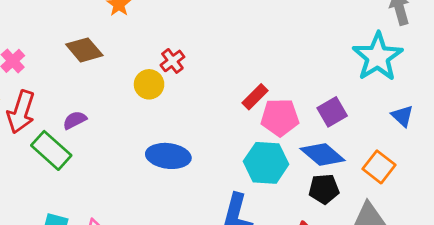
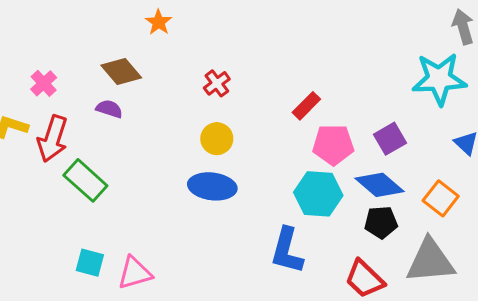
cyan star: (378, 57) -> (439, 79), turned 30
yellow circle: (149, 84) -> (217, 139), moved
red rectangle: (255, 97) -> (306, 106), moved
purple semicircle: (75, 120) -> (109, 109), moved, turned 45

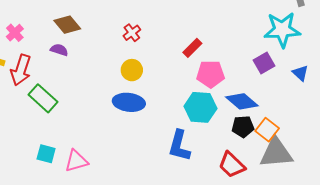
purple square: (390, 139) -> (264, 63), moved
orange square: (441, 198) -> (267, 130), moved

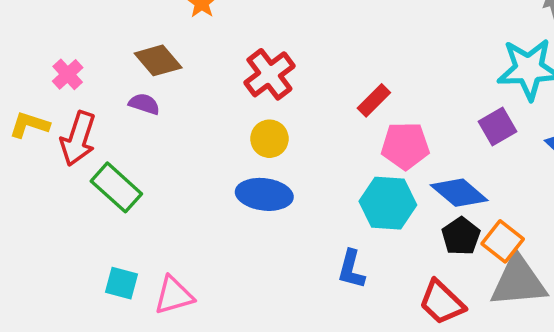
red cross: (132, 33) -> (269, 74), size x1.6
black pentagon: (243, 127) -> (461, 236), turned -30
blue L-shape: (179, 146) -> (351, 269), size x0.7

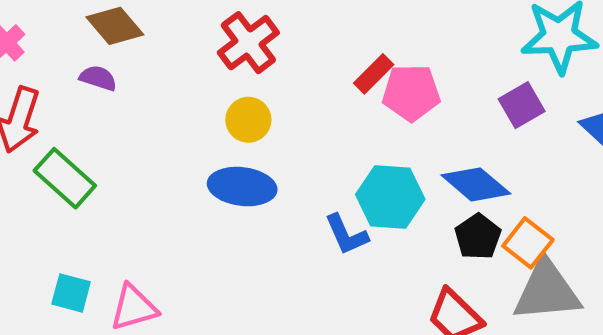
pink pentagon: (405, 146) -> (411, 93), moved
blue L-shape: (351, 269) -> (346, 235), moved, turned -39

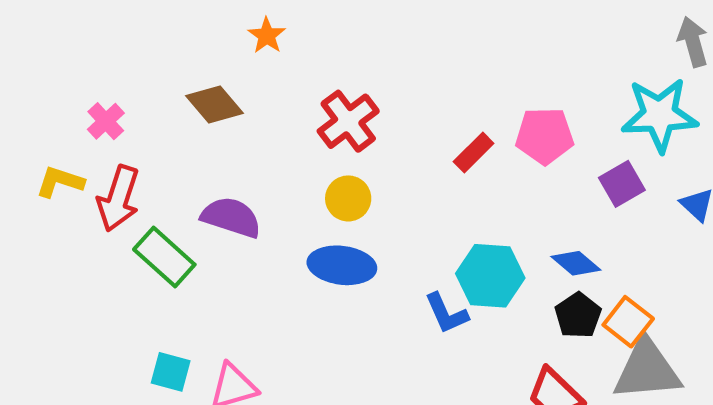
purple semicircle: (98, 78) -> (231, 217), moved, size x1.6
pink pentagon: (411, 93) -> (545, 136), moved
blue diamond: (476, 184) -> (576, 263), size x0.7

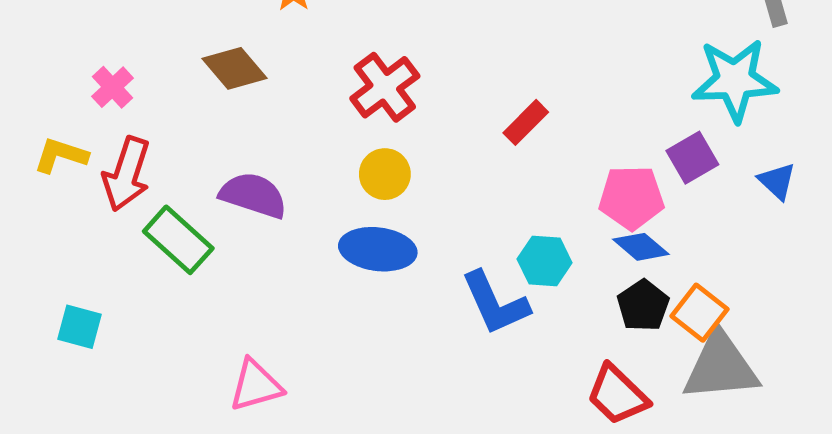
pink pentagon: (545, 136) -> (631, 198), moved
cyan hexagon: (490, 276) -> (545, 261), size x0.7
blue L-shape: (446, 313) -> (495, 303), size x1.4
cyan square: (171, 372) -> (80, 327), moved

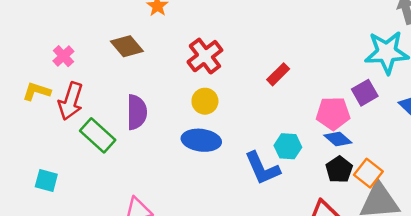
purple semicircle: (253, 195) -> (137, 112), turned 72

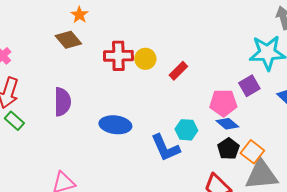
brown diamond: (127, 46) -> (68, 40), moved
red cross: (205, 56) -> (118, 56), turned 36
yellow circle: (205, 101) -> (145, 59), moved
green rectangle: (98, 135) -> (14, 121), moved, size x0.7

